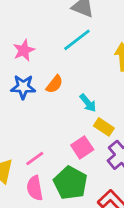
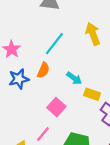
cyan line: (77, 40) -> (54, 44), moved
pink square: (82, 147) -> (56, 107), moved

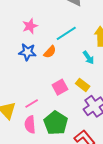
cyan arrow: (74, 78) -> (88, 58), moved
pink square: (56, 107) -> (60, 87), moved

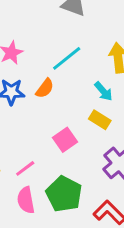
yellow rectangle: (83, 85) -> (100, 120), moved

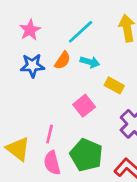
cyan arrow: (103, 91) -> (90, 62), moved, turned -30
pink line: (25, 168) -> (50, 134), turned -36

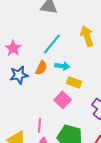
yellow rectangle: (114, 85) -> (74, 82), moved

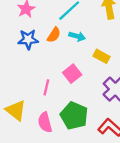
yellow rectangle: (74, 82) -> (101, 56), moved
pink line: (39, 125) -> (46, 87), moved

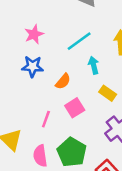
orange semicircle: (54, 35) -> (63, 81), moved
cyan arrow: (77, 36) -> (94, 65), moved, turned -126

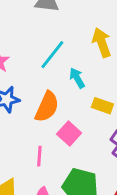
orange semicircle: (63, 81) -> (47, 107), size x1.5

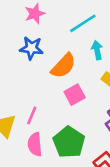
pink line: (39, 156) -> (32, 116), moved

